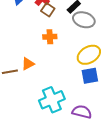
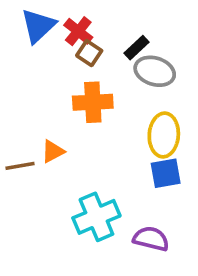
orange cross: (50, 37) -> (93, 102), size x1.5
yellow ellipse: (89, 55) -> (164, 135), turned -55

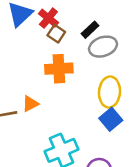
gray ellipse: (155, 71) -> (103, 47), turned -36
blue square: (166, 173) -> (111, 119), turned -30

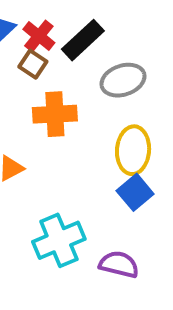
black rectangle: (90, 30) -> (83, 40), moved, size x1.5
brown square: (56, 34) -> (33, 64), moved

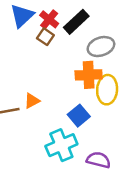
orange cross: (55, 114) -> (89, 75), moved
blue square: (135, 192) -> (79, 116), moved

